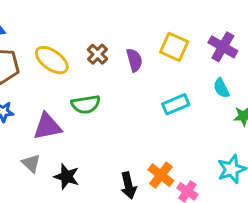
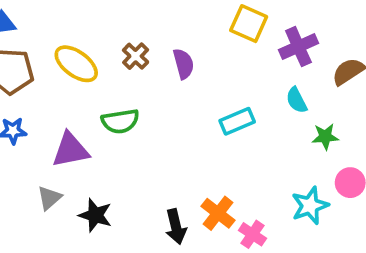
yellow square: (174, 47) -> (249, 24), moved
purple cross: (223, 47) -> (298, 47), turned 36
gray triangle: (31, 163) -> (49, 198), turned 36

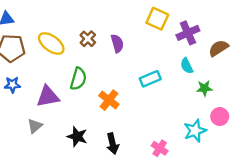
green semicircle: (120, 121) -> (78, 79), turned -65
orange cross: (218, 213) -> (109, 100), moved
black star: (95, 215) -> (77, 137), moved

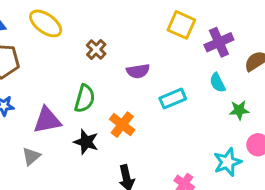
yellow ellipse: (51, 43) -> (46, 23), moved
purple semicircle: (117, 43) -> (138, 71), moved, turned 96
black star: (77, 137) -> (86, 142), moved

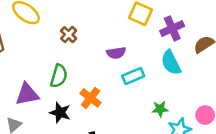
purple semicircle: (138, 71) -> (116, 53), moved
cyan semicircle: (217, 83) -> (171, 63), size x1.5
green star: (239, 110) -> (160, 109), moved

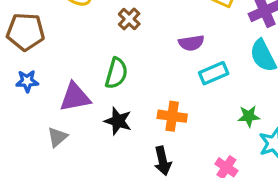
orange cross: (91, 98) -> (172, 116), moved, turned -30

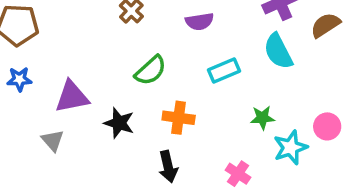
purple semicircle: (191, 43) -> (200, 22), moved
green semicircle: (116, 73) -> (151, 71), moved, turned 32
gray triangle: (57, 137) -> (53, 140), turned -30

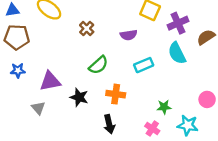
green star: (262, 118) -> (164, 107), moved
cyan star: (290, 147) -> (188, 125), moved, turned 30

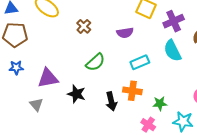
orange cross: (116, 94) -> (132, 91), moved
black arrow: (109, 124) -> (111, 101), moved

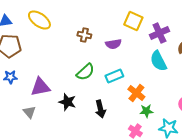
brown cross: (84, 26) -> (84, 35), moved, turned -32
cyan rectangle: (140, 62) -> (114, 76), moved
orange cross: (132, 91) -> (136, 93), moved, turned 30

